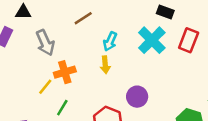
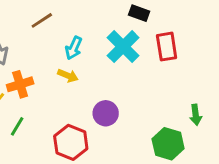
red rectangle: (189, 40) -> (167, 47), turned -30
yellow arrow: (105, 65) -> (68, 76), turned -63

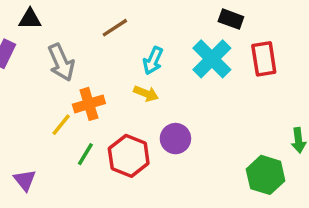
purple circle: (106, 113) -> (175, 139), moved
red hexagon: (71, 142) -> (129, 156), moved

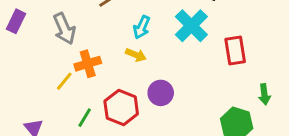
red rectangle: (264, 59) -> (235, 51), moved
green line: (85, 154) -> (85, 118), moved

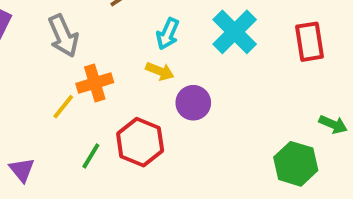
red rectangle: (235, 51) -> (310, 42), moved
purple circle: (161, 93) -> (193, 103), moved
green arrow: (264, 94) -> (333, 124), turned -60

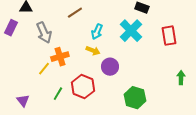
green arrow: (333, 124) -> (181, 78), turned -112
green hexagon: (296, 164) -> (135, 98), moved

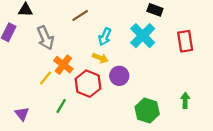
orange cross: (60, 57) -> (63, 65), turned -36
green arrow: (181, 78) -> (185, 100), moved
red hexagon: (83, 87) -> (88, 84), moved

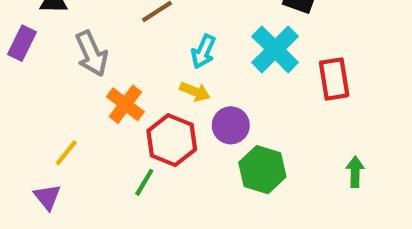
red rectangle: (185, 41) -> (334, 79), moved
yellow line: (46, 78) -> (66, 153), moved
green line: (61, 106) -> (144, 182), moved
green hexagon: (147, 110) -> (262, 170), moved

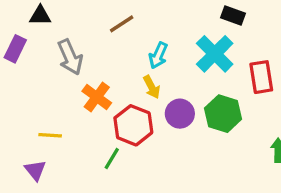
yellow arrow: (195, 92) -> (152, 87), turned 40
yellow line: (66, 153) -> (50, 135), turned 55
green hexagon: (262, 170) -> (223, 114), moved

